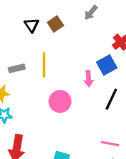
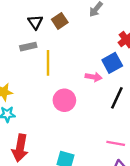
gray rectangle: (17, 68) -> (28, 47), moved
pink arrow: (89, 79) -> (94, 77), turned -77

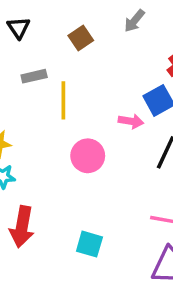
black triangle: (35, 22) -> (18, 28), moved

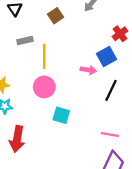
pink circle: (88, 156) -> (44, 87), moved
cyan square: (89, 244) -> (61, 115), moved

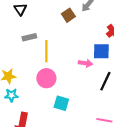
brown square: (56, 16) -> (68, 15), moved
blue square: (106, 56) -> (101, 51), turned 30

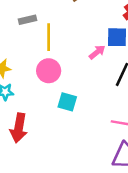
pink arrow: (85, 63) -> (97, 52), turned -48

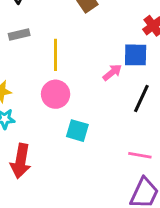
gray rectangle: (27, 20) -> (19, 35), moved

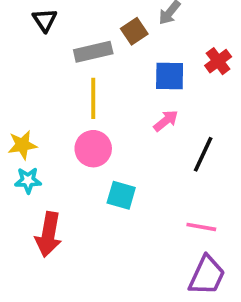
gray rectangle: (19, 35) -> (93, 52), moved, size x1.4
blue square: (136, 55) -> (170, 76), moved

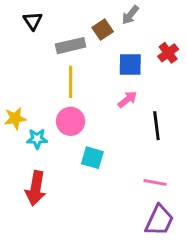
black line: (203, 154) -> (156, 126), turned -32
cyan star: (28, 180) -> (37, 139), moved

